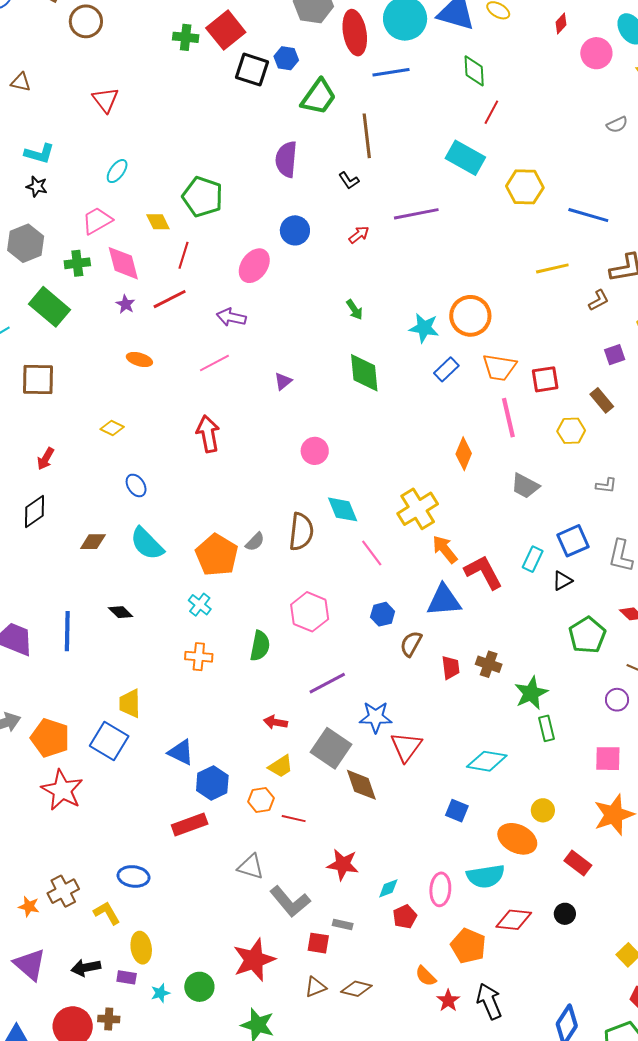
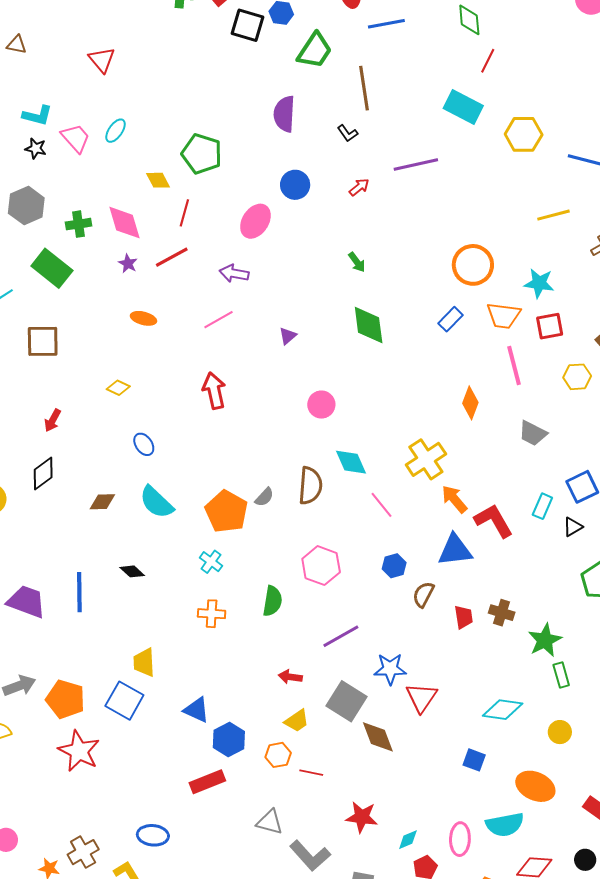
pink trapezoid: (97, 221) -> (76, 138), moved, turned 80
cyan star: (424, 328) -> (539, 283), moved
yellow circle: (543, 810) -> (560, 732), moved

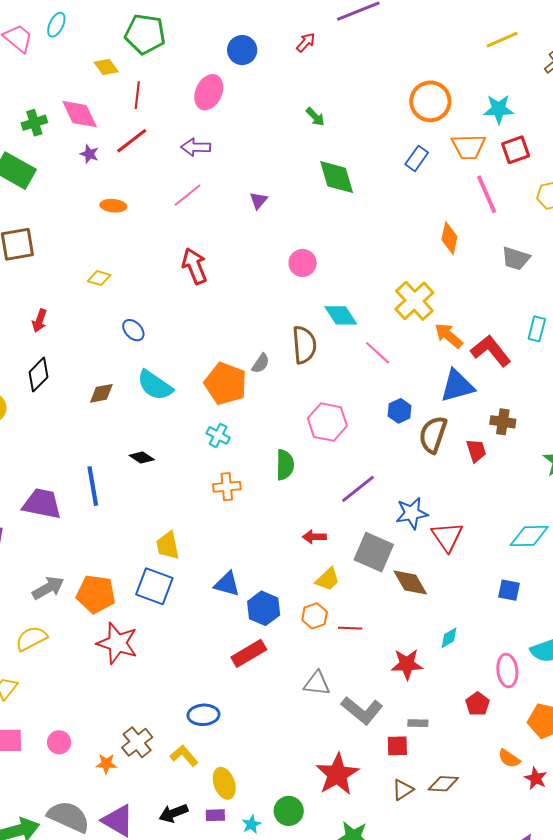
brown semicircle: (423, 594) -> (433, 435), size x1.4
brown cross: (502, 613) -> (503, 422), moved
cyan diamond: (408, 840) -> (449, 638), moved

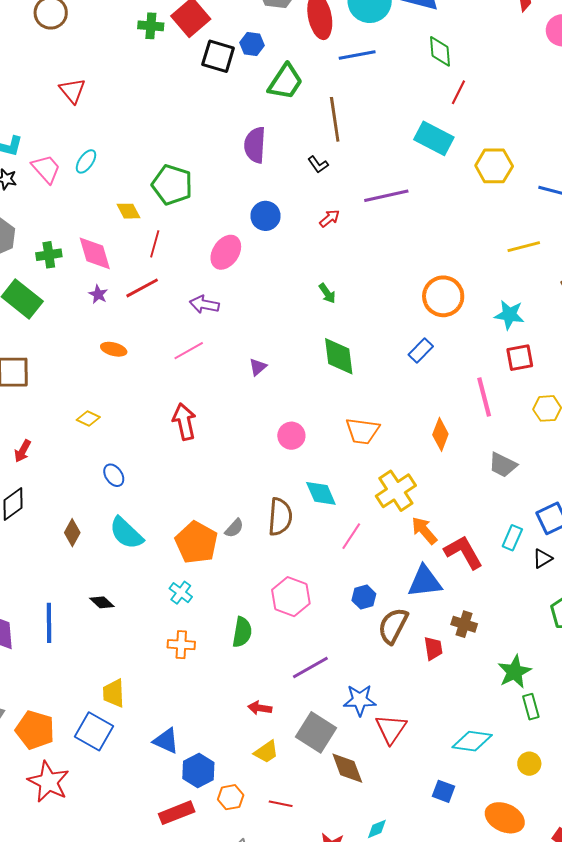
orange trapezoid: (468, 147) -> (362, 431), moved
pink line: (378, 353) -> (351, 536), turned 72
brown diamond: (101, 393) -> (72, 533), turned -60
orange hexagon: (315, 616) -> (231, 797), moved

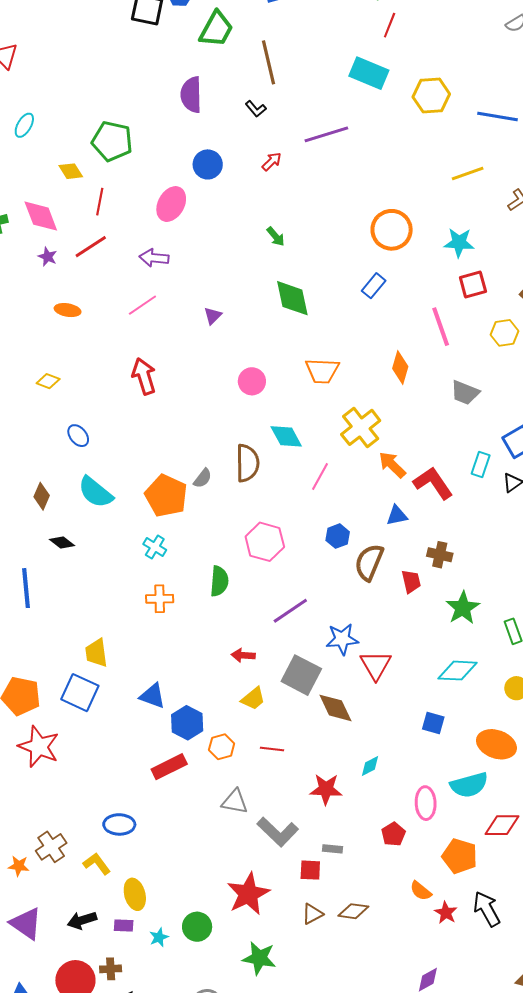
blue triangle: (425, 582) -> (397, 515), size x0.6
black diamond: (102, 602) -> (62, 543), moved
green star: (514, 672) -> (463, 608), moved

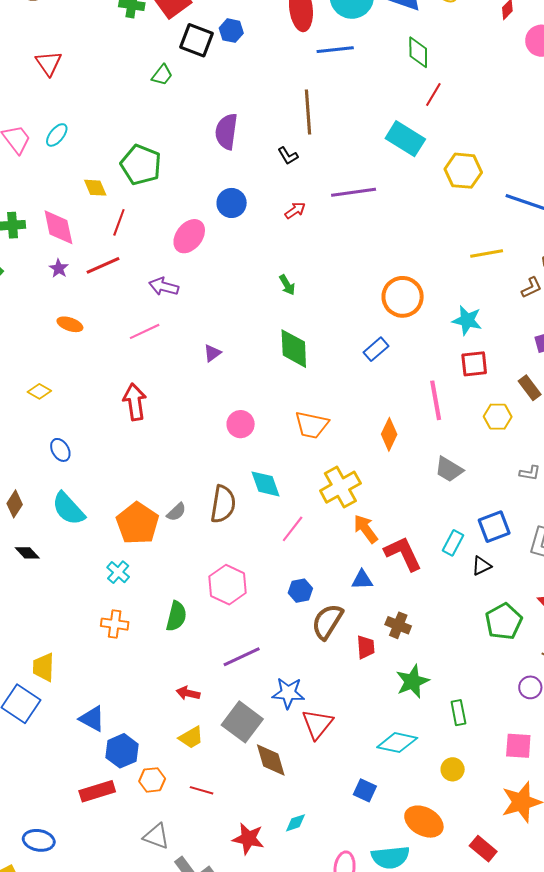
green trapezoid: (216, 29) -> (162, 75), moved, size x0.6

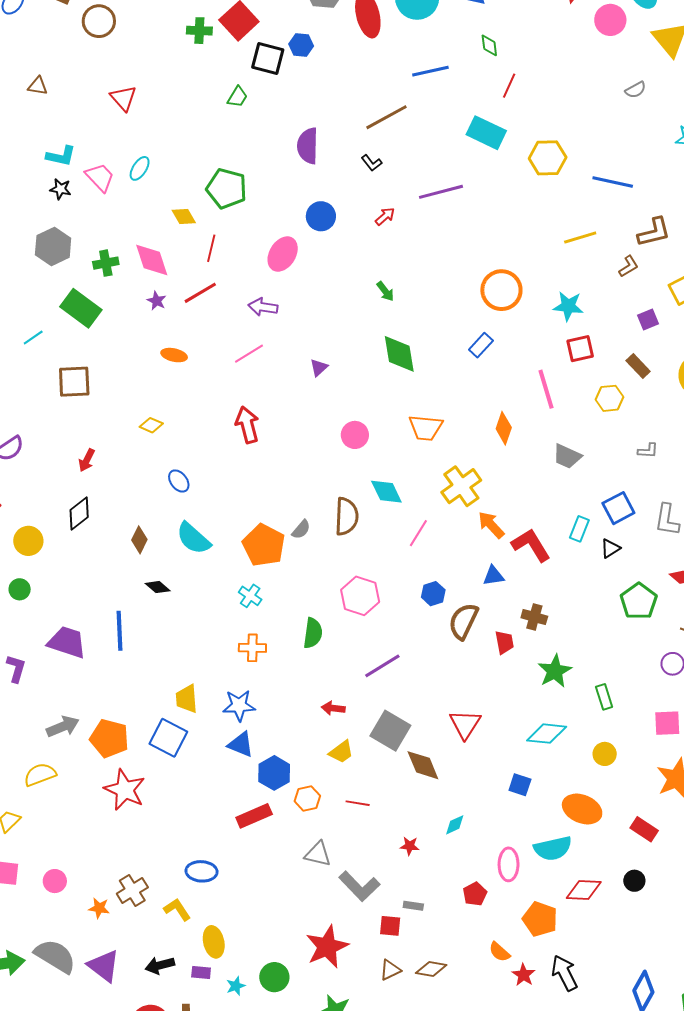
blue line: (335, 50) -> (430, 71), moved
green diamond: (418, 52) -> (489, 45), size x0.7
brown line: (308, 112) -> (387, 117), turned 72
blue star: (288, 693) -> (239, 705), moved
red star: (248, 839) -> (410, 846), size x0.6

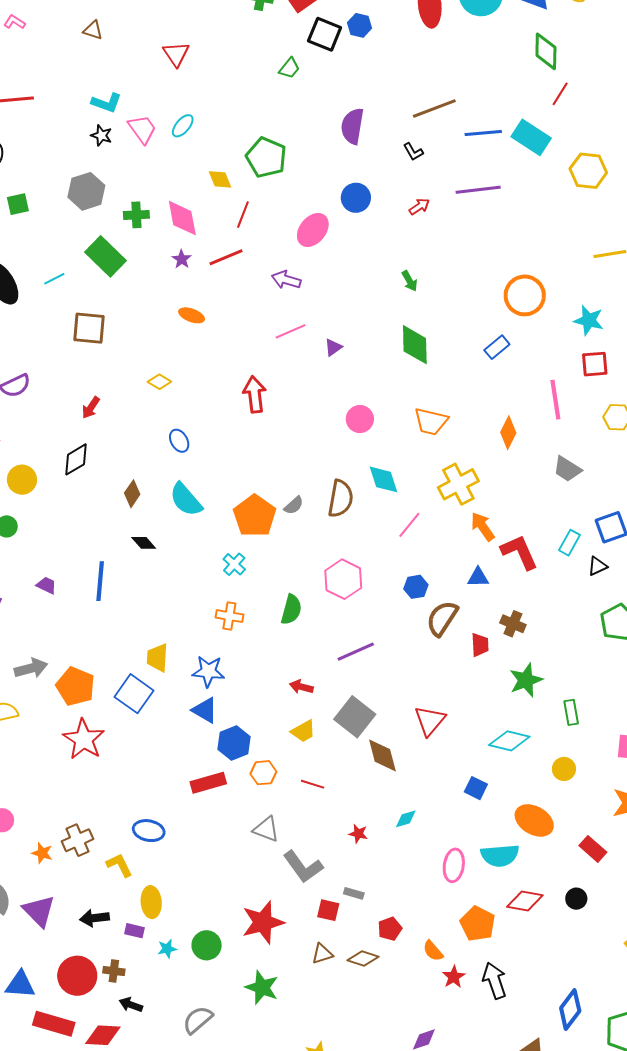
green diamond: (489, 45) -> (546, 51), size x1.6
blue line: (430, 71) -> (483, 133), moved
pink line: (249, 354) -> (291, 331), moved
purple trapezoid: (67, 642) -> (46, 585), size x0.5
red pentagon: (475, 894) -> (390, 929), moved

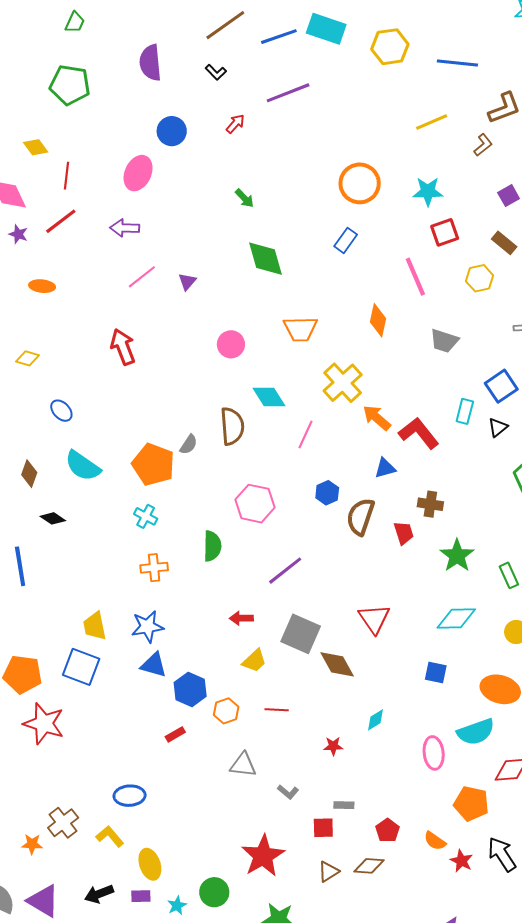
green pentagon: (266, 157) -> (70, 85), moved
red rectangle: (208, 783) -> (175, 734), size x0.6
gray L-shape: (303, 867) -> (288, 792), size x0.5

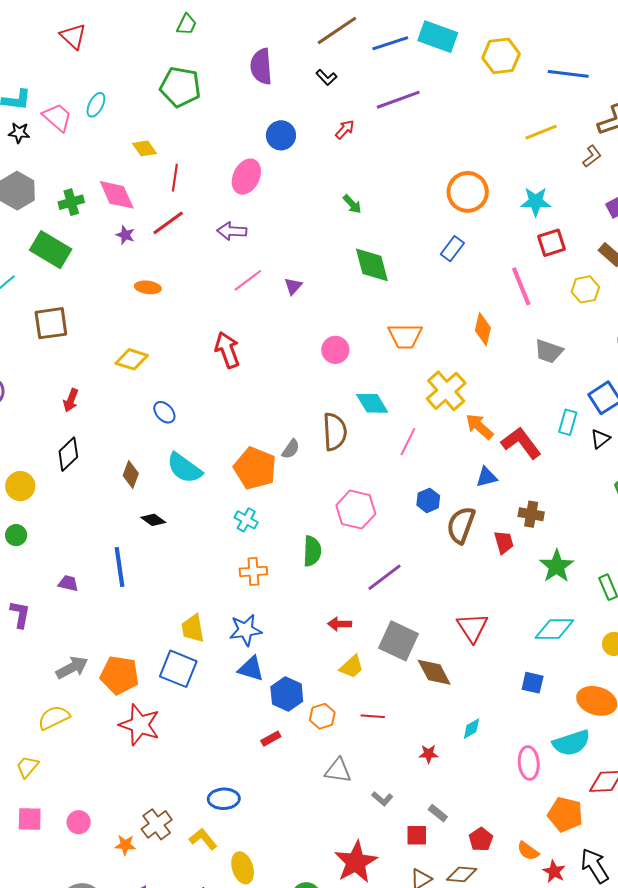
yellow diamond: (28, 358) -> (132, 359), size x1.4
gray rectangle: (344, 805) -> (438, 813), turned 36

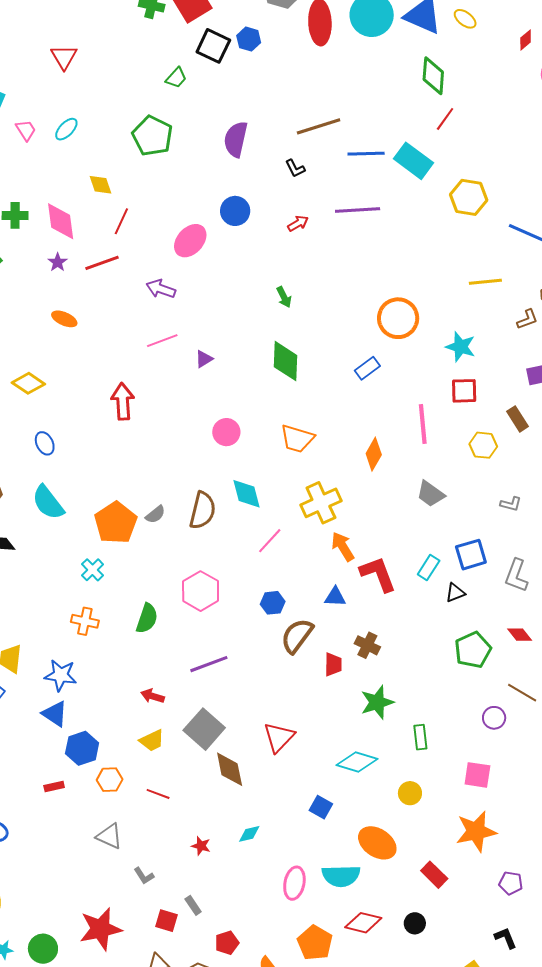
pink trapezoid: (57, 117) -> (26, 130), size x0.7

